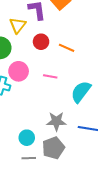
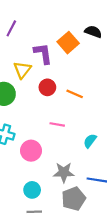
pink circle: (19, 71) -> (31, 151), moved
cyan semicircle: (81, 92) -> (90, 141), size x0.6
gray pentagon: (53, 148) -> (74, 199), moved

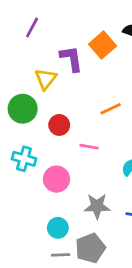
red circle: (47, 87) -> (59, 125), moved
orange line: (75, 94) -> (111, 109), turned -49
gray pentagon: (74, 199) -> (90, 248), moved

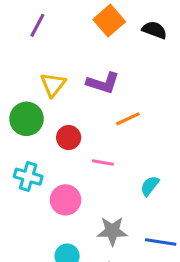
orange square: (102, 45) -> (109, 21), moved
purple L-shape: (71, 59) -> (103, 83), moved, turned 116

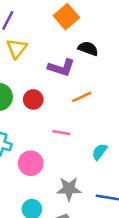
black semicircle: (154, 30) -> (88, 48), moved
yellow triangle: (53, 85) -> (17, 48), moved
red circle: (69, 138) -> (33, 99), moved

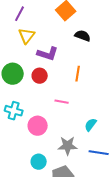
purple L-shape: (61, 68) -> (48, 54), moved
orange line: (82, 97) -> (78, 74), turned -56
cyan semicircle: (100, 152) -> (91, 125), moved

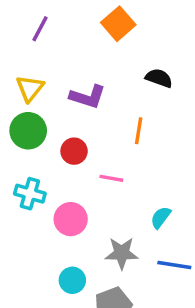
yellow triangle: (27, 36) -> (30, 88), moved
black semicircle: (83, 36) -> (159, 78), moved
red circle: (40, 76) -> (74, 151), moved

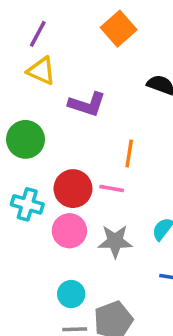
yellow triangle: (30, 88) -> (41, 71), moved, turned -44
orange line: (139, 131) -> (129, 153), moved
red circle: (74, 151) -> (73, 189), moved, size x1.4
gray star: (122, 253) -> (115, 241), moved

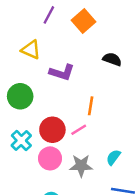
purple line: (38, 34) -> (49, 15), moved
pink line: (112, 189) -> (79, 130), turned -42
cyan cross: (27, 204) -> (21, 141), turned 30

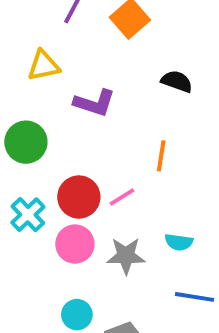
yellow triangle: (31, 50) -> (44, 66), turned -36
orange line: (91, 106) -> (161, 156), moved
cyan semicircle: (113, 157) -> (179, 242), turned -119

